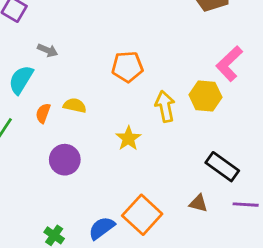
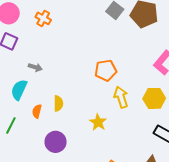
orange pentagon: (127, 67) -> (106, 70), moved
yellow hexagon: (205, 96) -> (154, 98), moved
yellow semicircle: (75, 105) -> (58, 103), turned 84

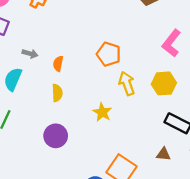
orange pentagon: (106, 70) -> (109, 54), turned 30
orange semicircle: (37, 111) -> (58, 64), moved

